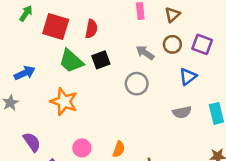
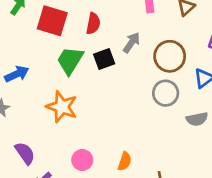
brown circle: (172, 44) -> (170, 56), moved, size x1.5
gray arrow: (145, 53) -> (131, 43), moved, turned 90
green trapezoid: (71, 61) -> (70, 60), turned 80
gray circle: (137, 84) -> (166, 93), moved

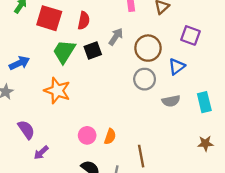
pink circle: (82, 160) -> (87, 135), moved

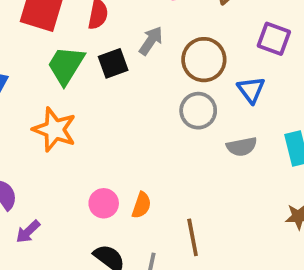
blue triangle: (177, 66) -> (251, 90), turned -30

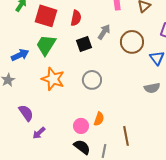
green trapezoid: (66, 65) -> (46, 45), moved
gray circle: (198, 111) -> (92, 80), moved
pink circle: (104, 203) -> (81, 126), moved

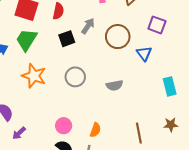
gray semicircle: (152, 88) -> (114, 85), moved
orange semicircle: (99, 119) -> (95, 130), moved
brown line: (126, 136) -> (139, 133), moved

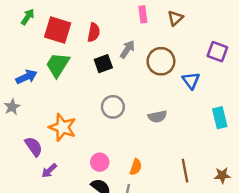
purple square: (157, 25) -> (217, 52), moved
orange star: (34, 76) -> (62, 127), moved
brown star: (171, 125) -> (222, 175), moved

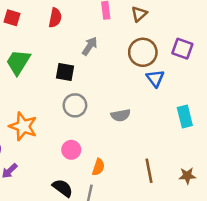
red square: (58, 30) -> (12, 18), moved, size x0.6
red semicircle: (94, 32) -> (55, 18), moved
brown circle: (161, 61) -> (143, 52), moved
black square: (103, 64) -> (65, 72), moved, turned 30
pink circle: (100, 162) -> (71, 150), moved

